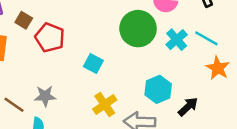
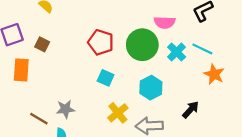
red pentagon: (50, 38) -> (101, 42), moved
cyan hexagon: (158, 89) -> (151, 88), moved

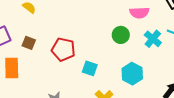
red pentagon: (101, 42) -> (63, 49), moved
green circle: (142, 45) -> (121, 35), size x0.6

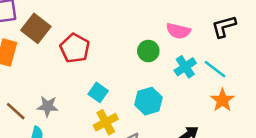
brown square: (29, 43) -> (36, 28), size x1.6
cyan square: (90, 68) -> (98, 92), moved

